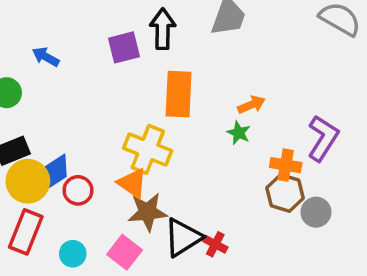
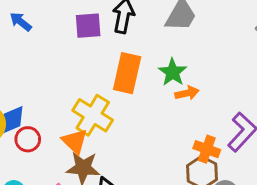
green star: (239, 133) -> (173, 72), moved, size x1.4

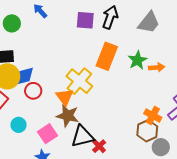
orange arrow: (187, 93) -> (157, 67), moved

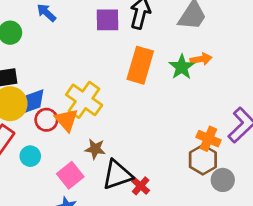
orange arrow: (157, 67) -> (201, 59), moved
yellow cross: (79, 81) -> (84, 100), moved
orange triangle: (65, 97) -> (66, 120), moved
brown star: (68, 116) -> (95, 149), size x0.7
cyan circle: (19, 125) -> (30, 156), moved

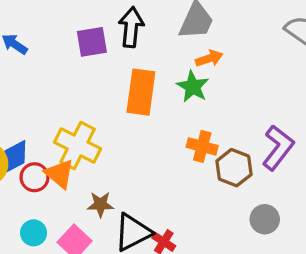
orange arrow: (201, 59) -> (209, 58), moved
orange cross: (208, 139) -> (202, 146), moved
cyan circle: (30, 156) -> (34, 233), moved
brown hexagon: (203, 160) -> (234, 168), moved

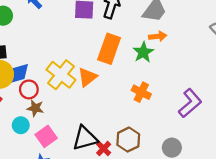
brown hexagon: (234, 168) -> (128, 140), moved
orange triangle: (59, 174) -> (87, 77), moved, turned 30
brown star: (100, 204) -> (35, 108), moved

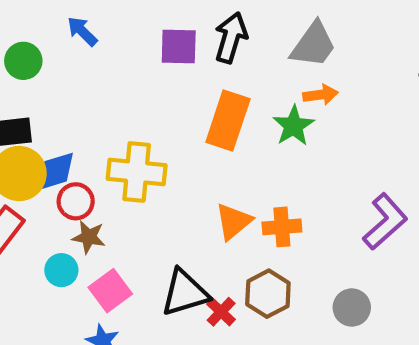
yellow cross: (61, 75) -> (137, 172), turned -32
orange triangle: (87, 77) -> (233, 221), moved
orange cross: (141, 92) -> (282, 227), moved, turned -30

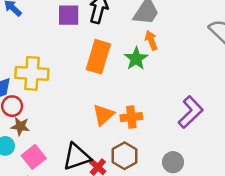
orange arrow: (321, 95) -> (151, 40), turned -102
yellow cross: (137, 172) -> (32, 73), moved

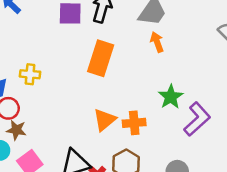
green star: (136, 59) -> (171, 97), moved
yellow cross: (32, 73) -> (30, 74), size x0.6

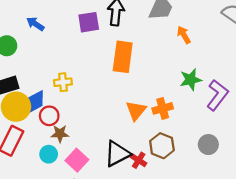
orange arrow: (157, 42) -> (184, 35), moved
green star: (171, 97) -> (191, 80), turned 30

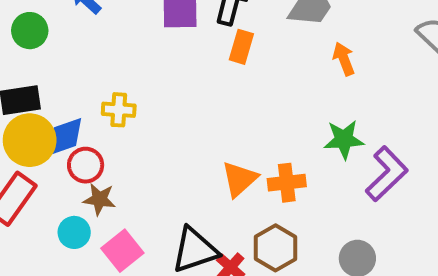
orange rectangle: (123, 57) -> (241, 47), moved, size x0.6

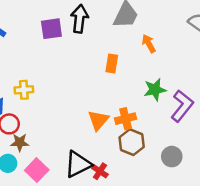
orange rectangle: (241, 47) -> (112, 63), moved
brown hexagon: (276, 248) -> (132, 142), moved

